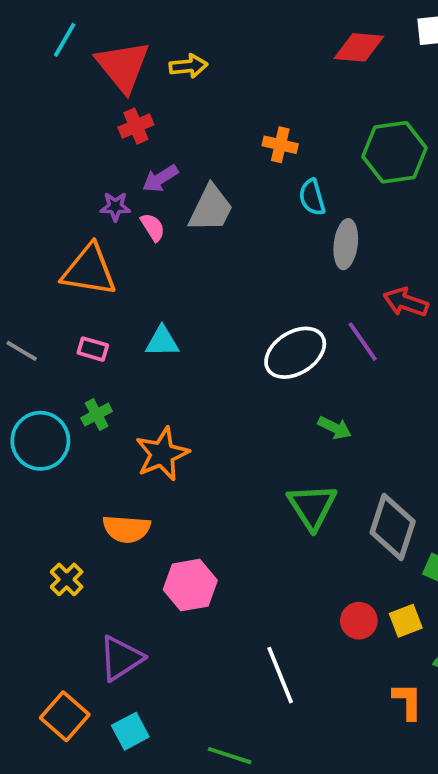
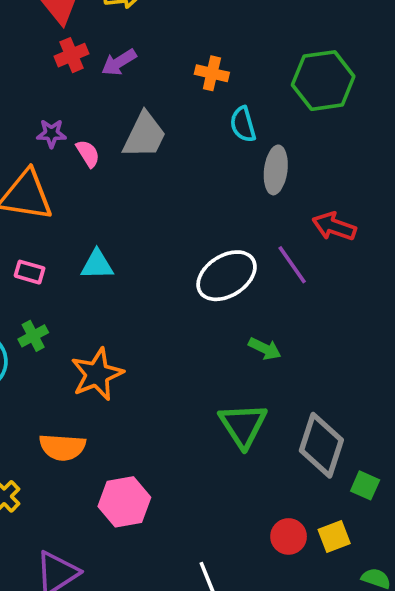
purple arrow: (160, 179) -> (119, 62), moved

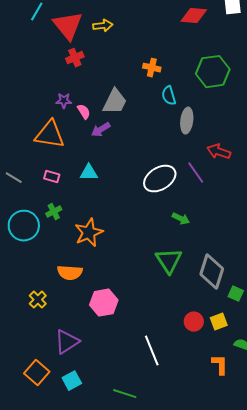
purple arrow: (119, 62) -> (101, 130), moved

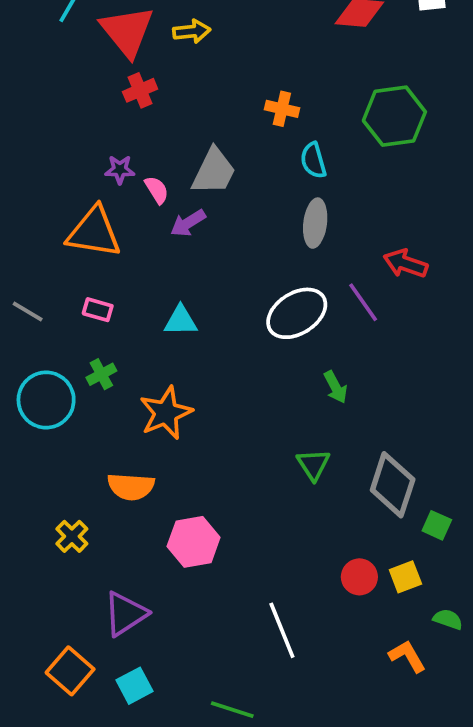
gray ellipse: (187, 121) -> (315, 223), moved
cyan triangle: (89, 173) -> (181, 321), moved
green arrow: (181, 219) -> (335, 387), turned 36
green triangle: (169, 261) -> (313, 464), size x0.7
orange L-shape: (220, 365) -> (407, 656), turned -30

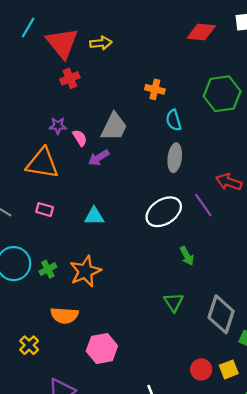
green cross: (101, 374) -> (48, 269), moved

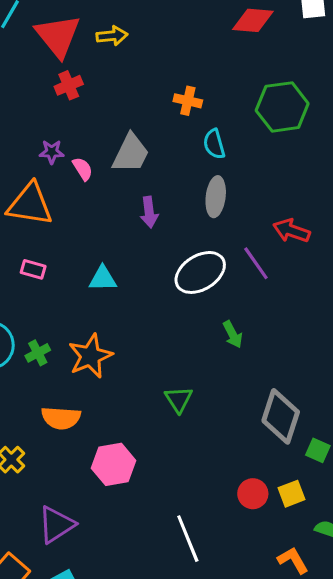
purple arrow: (99, 158) -> (149, 212), moved, turned -65
green triangle: (174, 302) -> (179, 399), moved

